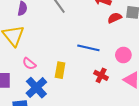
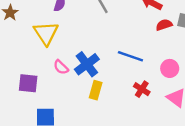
yellow rectangle: (60, 70) -> (96, 90), moved
blue cross: (36, 88) -> (87, 64), moved

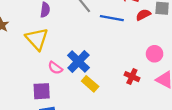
blue line: (130, 56) -> (112, 18), moved
purple square: (28, 83) -> (42, 91), moved
yellow rectangle: (96, 90) -> (90, 84), turned -56

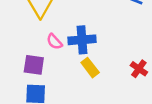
blue cross: (78, 62) -> (82, 40), turned 30

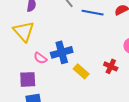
yellow rectangle: (90, 68) -> (81, 71), moved

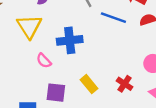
blue cross: (62, 52) -> (70, 40), moved
purple square: (28, 79) -> (56, 93), moved

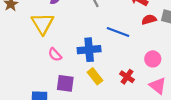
blue line: (113, 18) -> (118, 32), moved
blue cross: (70, 40) -> (89, 50), moved

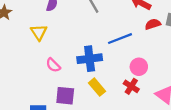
yellow triangle: (43, 24) -> (39, 32), size x0.7
blue line: (118, 32) -> (120, 39), turned -40
pink circle: (153, 59) -> (139, 67), moved

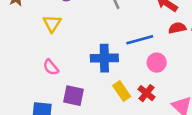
pink semicircle: (53, 65) -> (51, 67), moved
pink circle: (139, 67) -> (157, 63), moved
yellow rectangle: (97, 87) -> (122, 91), moved

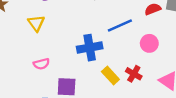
pink circle: (157, 63) -> (149, 43), moved
pink semicircle: (51, 67) -> (41, 64), turned -56

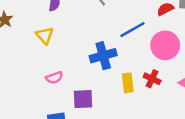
pink circle: (149, 43) -> (165, 45), size x1.5
yellow rectangle: (110, 75) -> (128, 83), turned 42

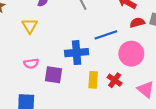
purple square: (83, 99) -> (54, 75), moved

